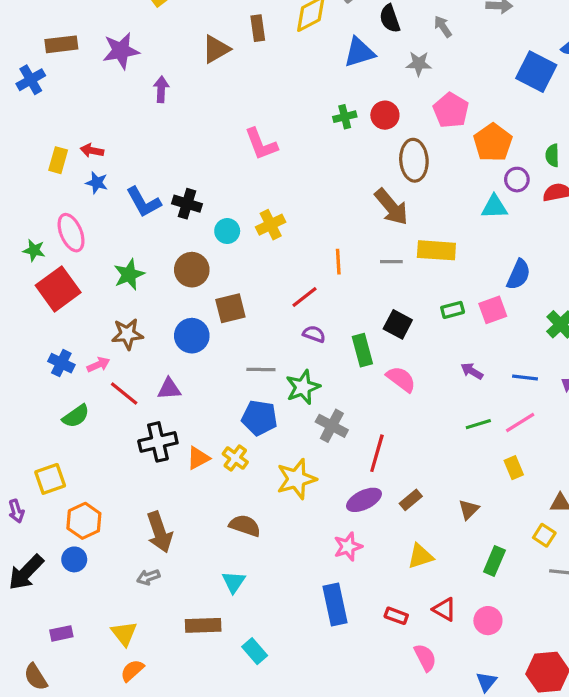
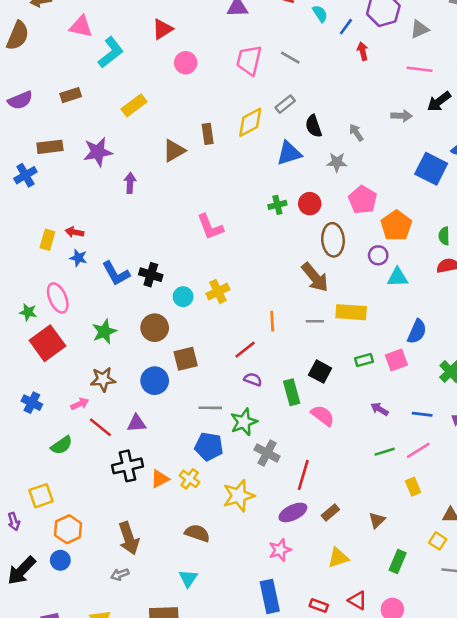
purple circle: (517, 180) -> (378, 255), moved
blue cross: (61, 363) -> (32, 403), moved

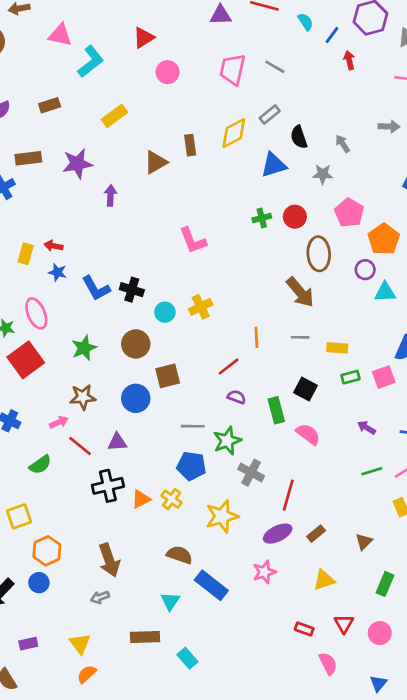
yellow rectangle: (351, 312) -> (337, 348), moved, size x0.7
blue rectangle: (270, 596) -> (211, 585), moved, turned -40
red triangle: (358, 600) -> (344, 624), turned 30

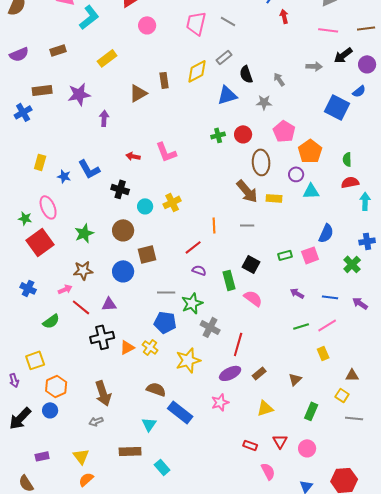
red arrow: (54, 246) -> (133, 156), moved
blue L-shape: (96, 288) -> (89, 169), moved
yellow rectangle: (337, 348) -> (274, 198), moved

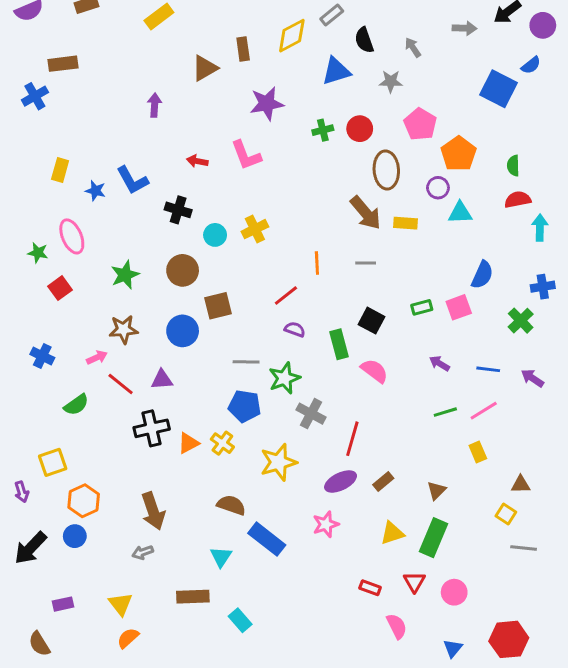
purple star: (79, 94) -> (267, 104), moved
red square: (40, 242) -> (60, 288), size x0.6
green rectangle: (311, 411) -> (434, 538), moved, size x1.4

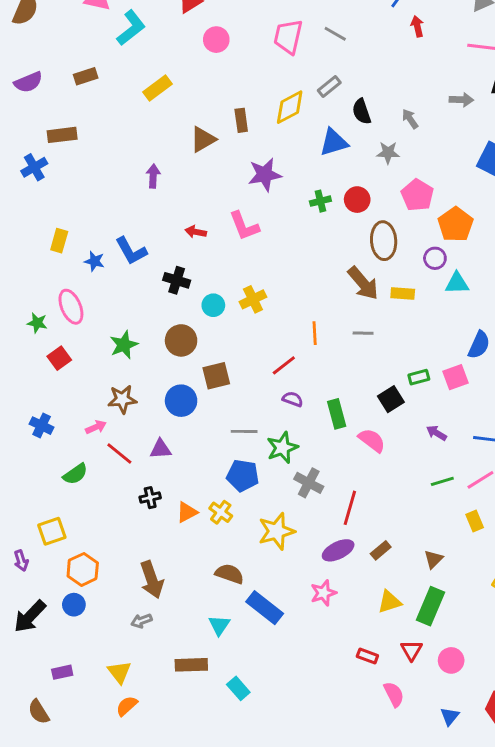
black square: (372, 321) -> (391, 399), moved, turned 30
black cross: (152, 428) -> (150, 498), size x0.6

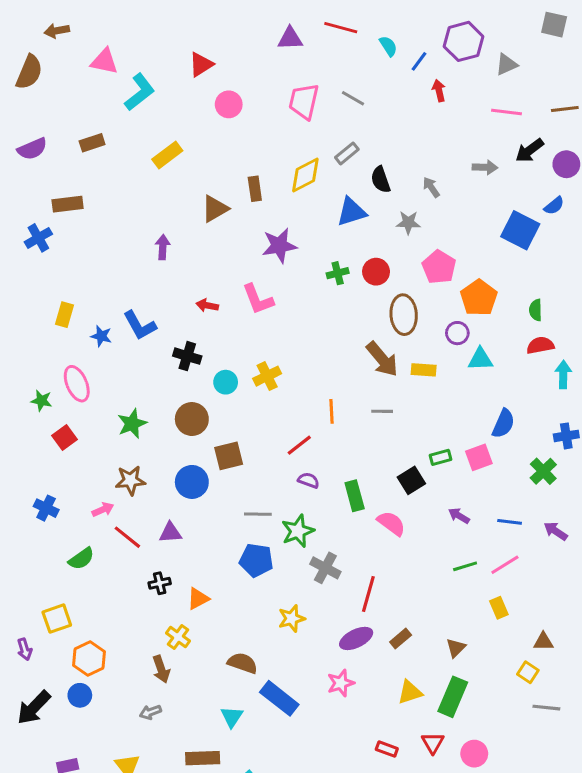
yellow cross: (221, 512) -> (178, 637), moved
yellow star: (276, 531) -> (292, 619), size x0.7
brown arrow: (152, 580) -> (161, 669), size x0.7

